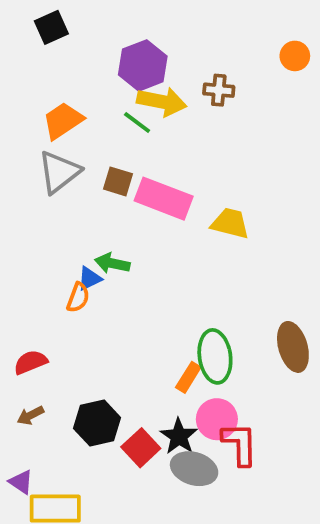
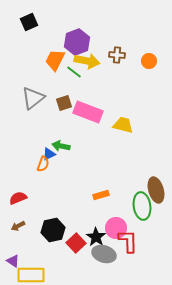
orange circle: (295, 56) -> (149, 61), moved
orange trapezoid: (63, 121) -> (55, 60), moved, turned -30
brown square: (118, 181) -> (64, 103), turned -35
green ellipse: (215, 356) -> (142, 206), moved
orange rectangle: (188, 377) -> (101, 195), moved, turned 42

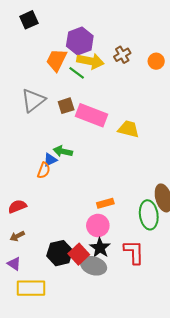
brown cross: (117, 55) -> (122, 55), turned -35
pink circle: (116, 228) -> (98, 226), moved
black hexagon: (53, 230) -> (60, 253), moved
gray ellipse: (104, 254) -> (94, 266), moved
purple triangle: (13, 261) -> (14, 264), moved

